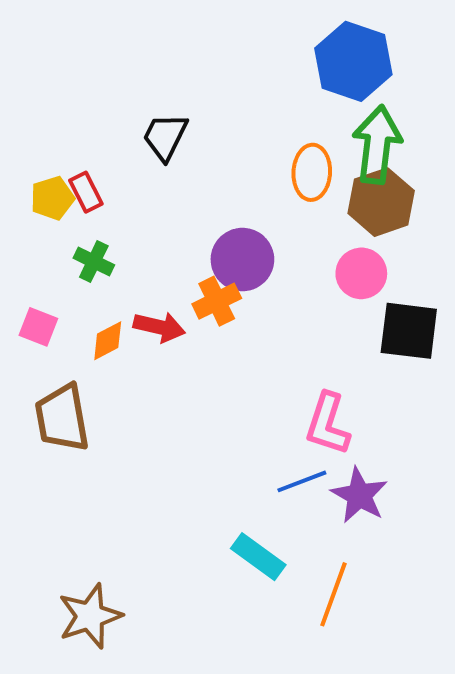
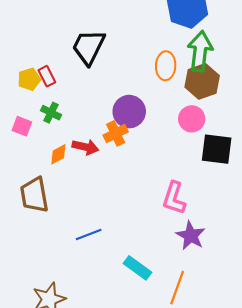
black trapezoid: (165, 137) -> (89, 47), size x1.4
pink square: (38, 327) -> (22, 126), moved
blue line: (302, 481) -> (89, 235), moved

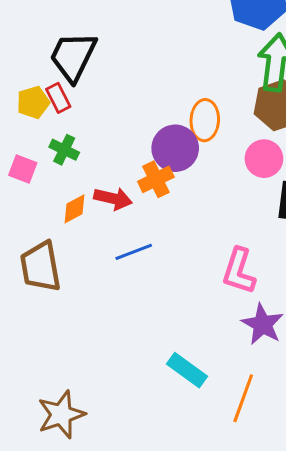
black trapezoid: (89, 47) -> (73, 57), moved
orange ellipse: (166, 66) -> (205, 120), moved
blue line: (89, 235) -> (134, 252), moved

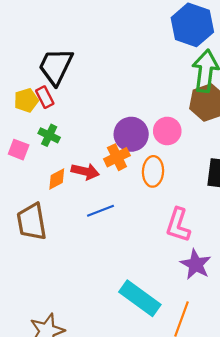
orange ellipse: (205, 120) -> (153, 171), moved
pink circle: (264, 159) -> (167, 131), moved
cyan rectangle: (187, 370) -> (140, 298), size x1.4

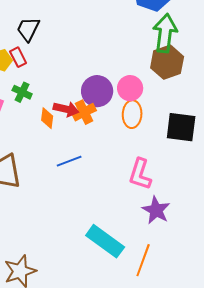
black trapezoid: (56, 66) -> (28, 29), size x0.7
red arrow: (85, 171) -> (66, 109), moved
orange ellipse: (153, 171) -> (132, 114), moved
orange diamond: (57, 179) -> (47, 118), moved, turned -55

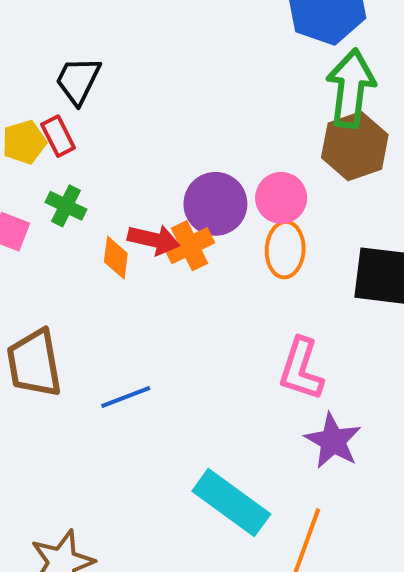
blue line: (69, 161) -> (126, 397), moved

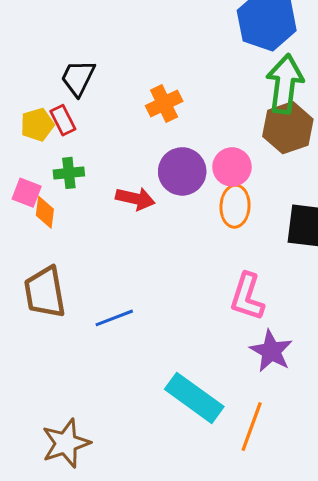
green cross: (66, 206) -> (69, 173), turned -32
orange cross: (190, 246) -> (164, 104), moved
orange diamond: (116, 258) -> (45, 212), moved

